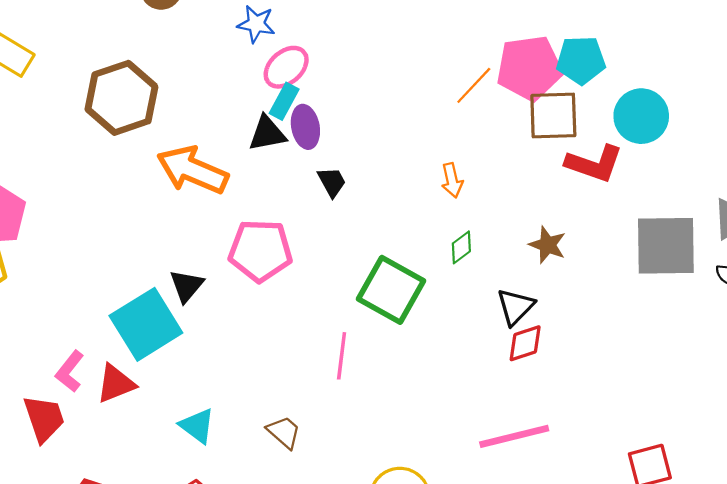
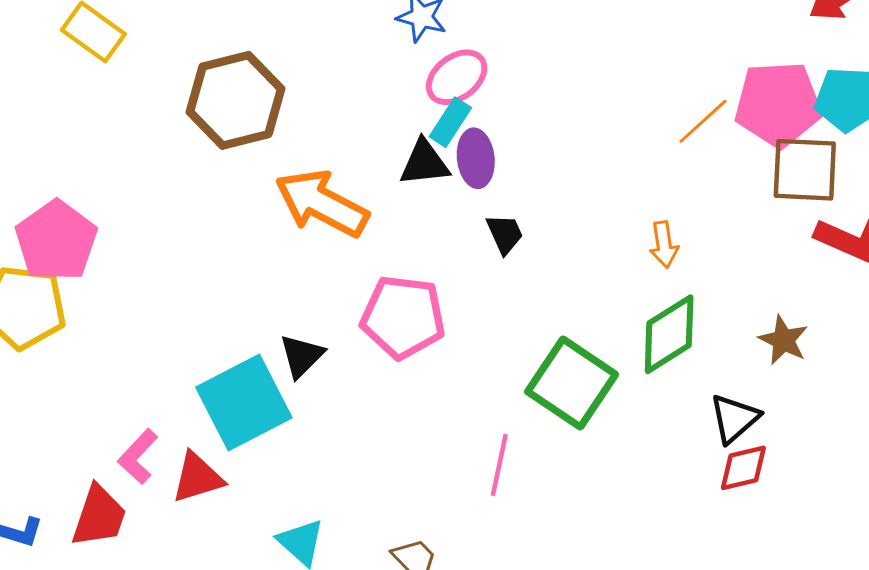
green diamond: (461, 247) -> (669, 334), size x1.8
red trapezoid: (44, 418) -> (99, 516), turned 33

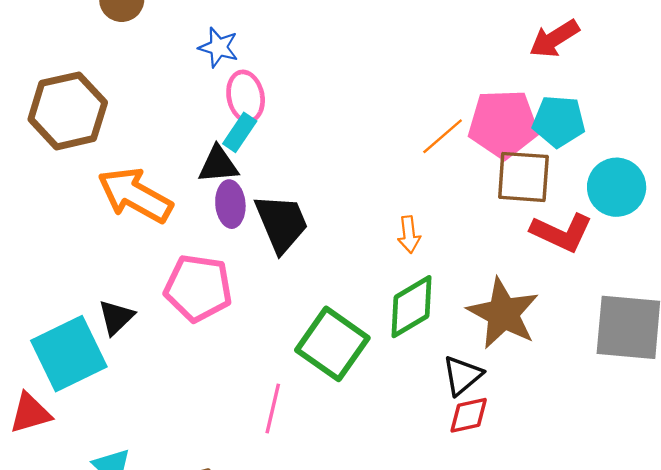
pink ellipse: (457, 77) -> (246, 96), turned -66
purple ellipse: (476, 158) -> (230, 204), moved
black trapezoid: (505, 234) -> (281, 223), size x1.8
brown star: (783, 340) -> (503, 313), size x1.8

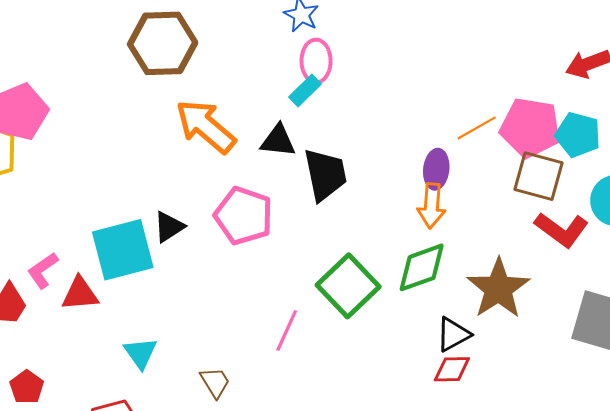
black triangle: (218, 165) -> (278, 141), moved
purple ellipse: (230, 204) -> (436, 169), moved
orange arrow: (409, 235) -> (432, 206), size x1.4

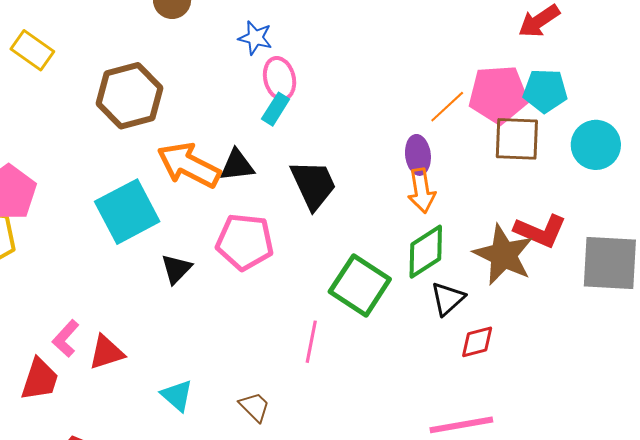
black triangle: (278, 141) -> (237, 165), moved
red L-shape: (562, 230) -> (540, 231), moved
cyan square: (123, 250) -> (127, 212), moved
black triangle: (453, 334) -> (448, 299), moved

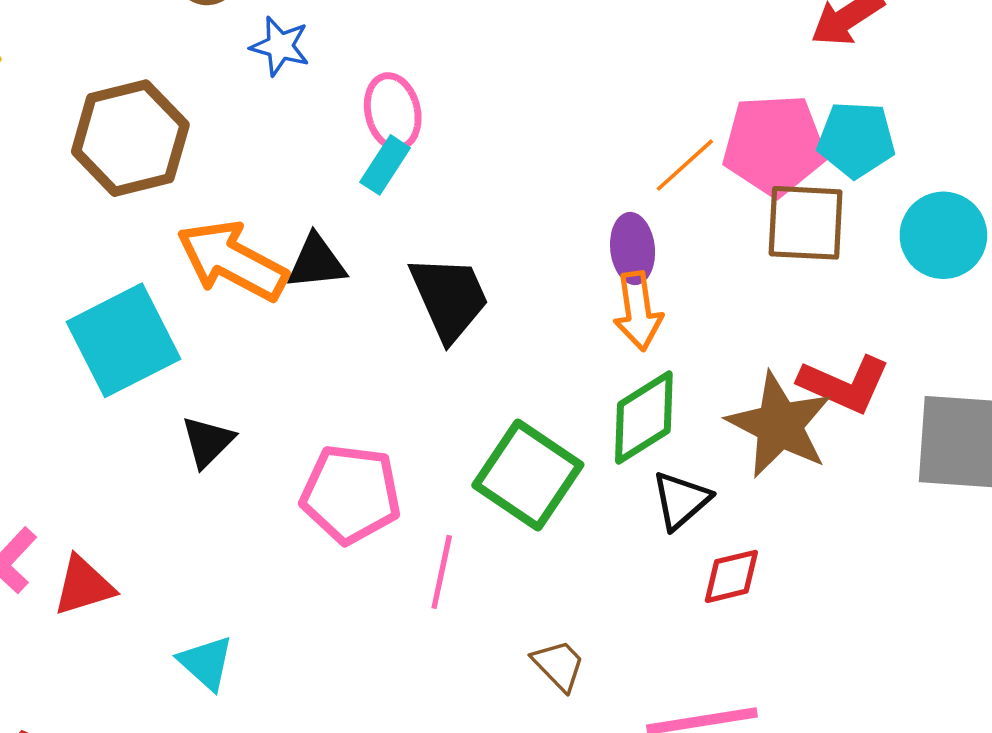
blue star: (255, 38) -> (280, 46), moved
pink pentagon: (245, 242) -> (351, 494), moved
brown trapezoid: (255, 407) -> (559, 665), moved

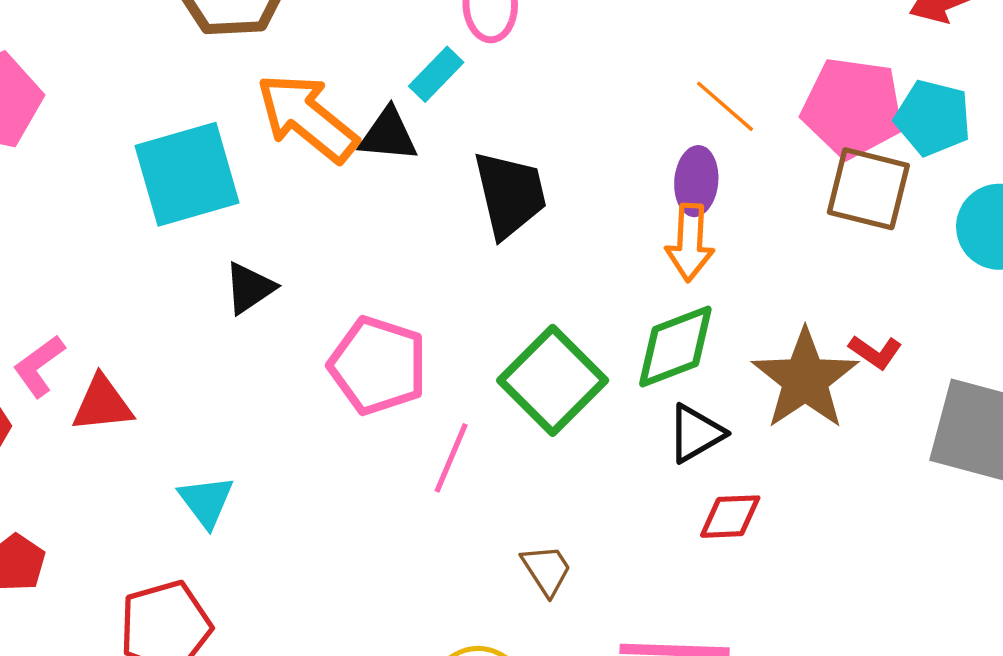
cyan rectangle: (385, 165) -> (436, 74), moved
orange line: (685, 165) -> (725, 106), moved, turned 72
red L-shape: (844, 384) -> (875, 352), size x0.6

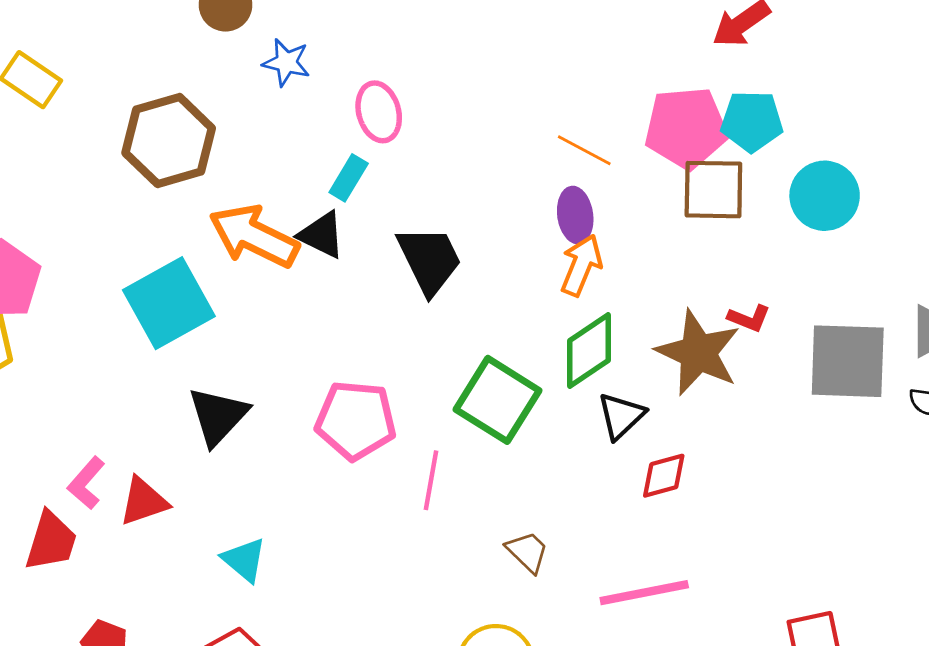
black triangle: (388, 135) -> (322, 235), turned 34
orange arrow: (690, 243) -> (581, 265), turned -148
black triangle: (249, 288) -> (218, 416), moved, size x1.4

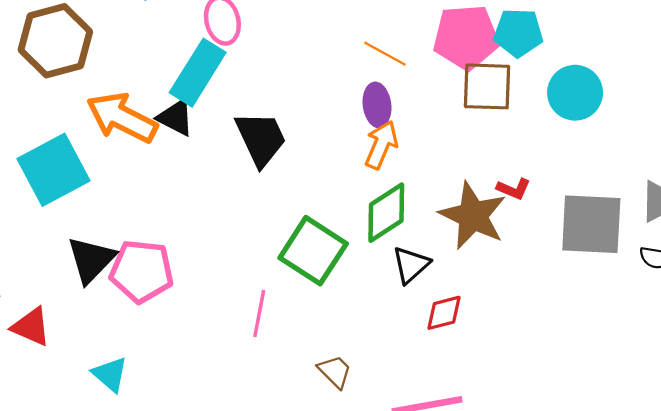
cyan rectangle: (349, 178) -> (198, 73), size x1.8
pink pentagon: (356, 420) -> (142, 271), moved
red triangle: (144, 501) -> (31, 327), turned 42

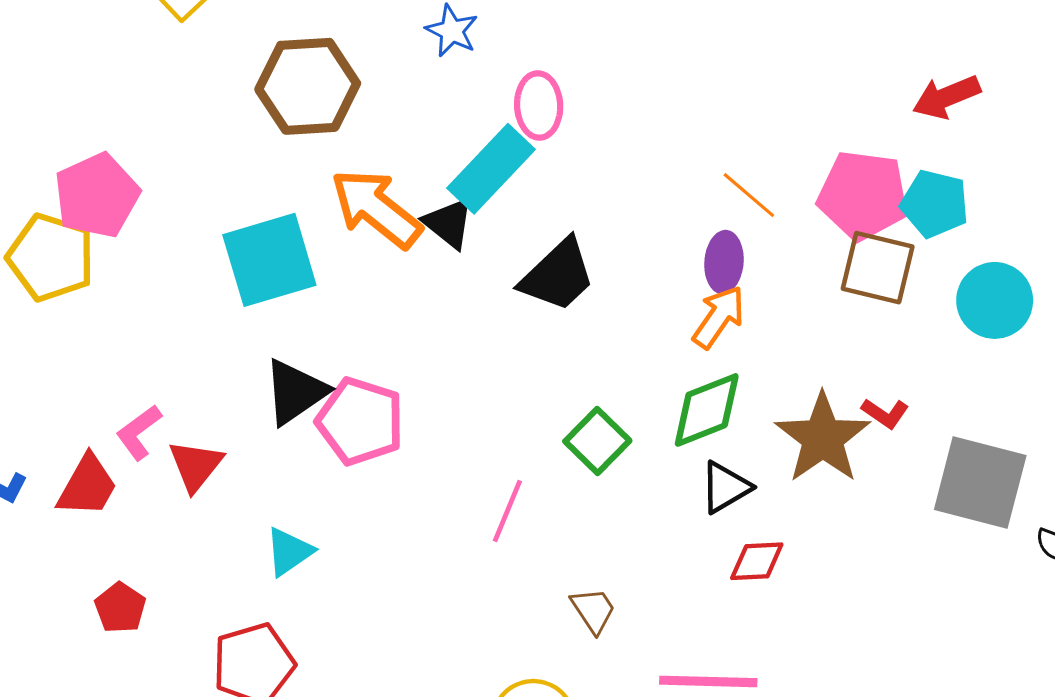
black trapezoid: (261, 139) -> (558, 275), turned 60
green square: (313, 251) -> (597, 441), size x0.7
red triangle: (31, 327) -> (196, 466), turned 33
cyan triangle: (110, 374) -> (289, 552), turned 33

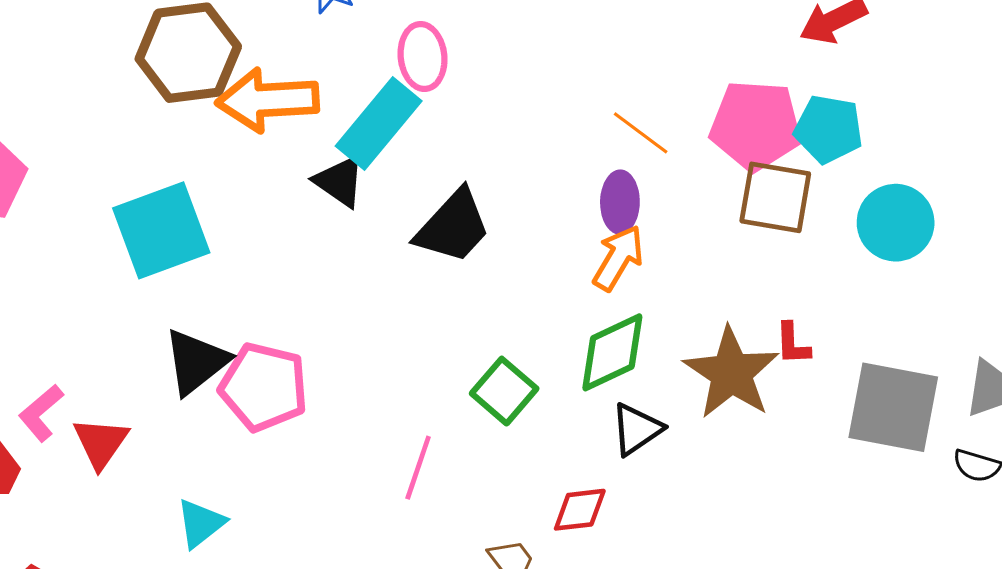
orange arrow: (376, 209) -> (268, 100), moved, turned -38
red L-shape: (885, 413) -> (793, 344), turned 57
red diamond: (757, 561) -> (580, 510), moved

